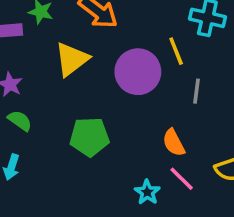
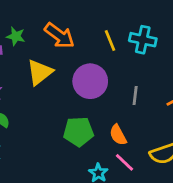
yellow line: (176, 51) -> (110, 41), moved
green pentagon: (89, 137) -> (78, 132), moved

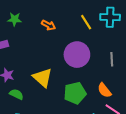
green star: (16, 36) -> (15, 19), moved
orange arrow: (59, 36) -> (48, 25), size x0.6
yellow triangle: (40, 72) -> (43, 78), moved, turned -30

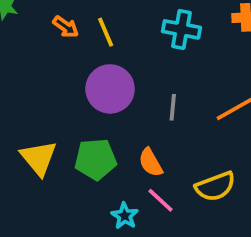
yellow line: (86, 22) -> (106, 32), moved
yellow triangle: (43, 78) -> (39, 158), moved

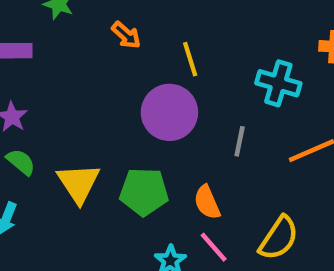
cyan cross: (181, 29) -> (278, 83), moved
yellow line: (106, 32) -> (190, 59), moved
yellow semicircle: (215, 186) -> (279, 238), turned -42

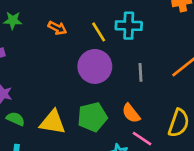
cyan cross: (278, 83) -> (129, 26), moved
yellow triangle: (78, 183) -> (53, 122), turned -32

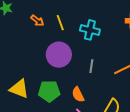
yellow line: (99, 32) -> (60, 23), moved

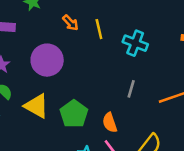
purple circle: (59, 55) -> (47, 60), moved
green pentagon: (49, 91) -> (74, 114), turned 30

